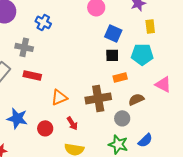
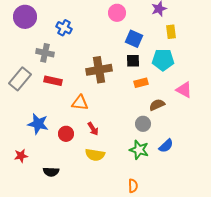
orange triangle: (59, 97) -> (80, 103), turned 30
brown cross: (98, 98) -> (99, 70), moved

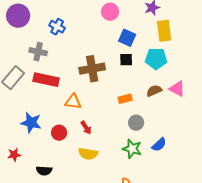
yellow rectangle: (171, 32) -> (164, 31), size x1.5
red rectangle: (53, 81) -> (46, 80), size x1.4
orange rectangle: (141, 83) -> (125, 99), moved
brown semicircle: (157, 105) -> (154, 91), moved

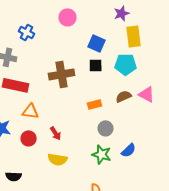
pink circle: (110, 12) -> (68, 17), moved
orange triangle: (73, 102) -> (31, 111), moved

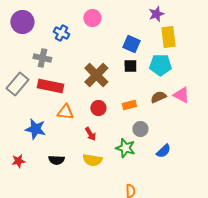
pink circle: (68, 17) -> (92, 18), moved
brown cross: (62, 74) -> (96, 75), turned -35
red circle: (29, 138) -> (98, 108), moved
green star: (102, 154) -> (125, 148), moved
black semicircle: (14, 176) -> (56, 160), moved

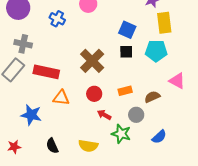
gray cross: (42, 58) -> (23, 44), moved
brown semicircle: (158, 97) -> (152, 97), moved
red arrow: (90, 134) -> (104, 115), moved, turned 152
black semicircle: (56, 160) -> (52, 146), turned 63

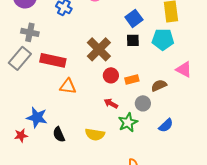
blue square: (127, 30) -> (134, 18), turned 30
red circle: (94, 94) -> (111, 75), moved
blue star: (31, 115) -> (37, 117), moved
green star: (121, 134) -> (128, 122), turned 30

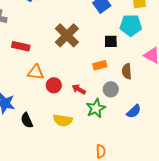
black square: (133, 40) -> (111, 41), moved
red rectangle: (53, 60) -> (21, 46), size x0.7
red circle: (111, 75) -> (54, 85), moved
brown semicircle: (159, 85) -> (127, 71), turned -70

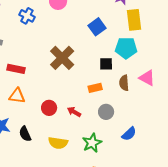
brown semicircle: (127, 71) -> (124, 83), moved
orange triangle: (36, 72) -> (17, 96), moved
green star: (96, 108) -> (92, 143), moved
black semicircle: (27, 120) -> (25, 134), moved

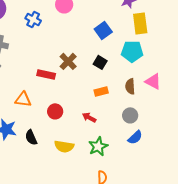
brown cross: (62, 58) -> (68, 61), size x0.7
black square: (106, 64) -> (100, 62), moved, turned 32
red rectangle: (16, 69) -> (46, 74), moved
red arrow: (74, 112) -> (89, 117), moved
gray circle: (106, 112) -> (130, 115), moved

